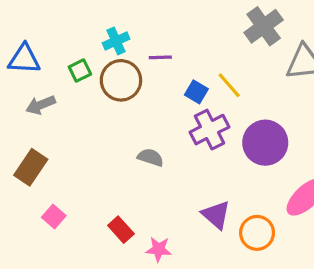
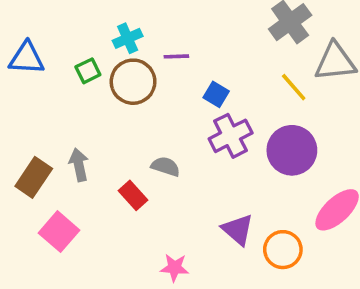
yellow line: (229, 85) -> (294, 87), moved
gray arrow: (41, 105) -> (79, 165), moved, turned 100
pink square: (54, 216) -> (59, 232), size x1.5
red rectangle: (121, 230) -> (133, 195), moved

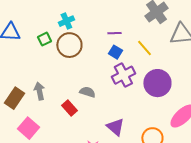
purple line: (176, 56) -> (114, 33), moved
yellow line: (294, 87) -> (144, 48), moved
purple triangle: (238, 230) -> (115, 127), moved

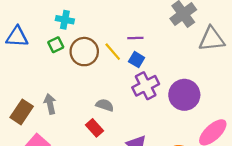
cyan cross: (66, 21) -> (65, 20), moved, turned 35
yellow line: (144, 48) -> (113, 52), moved
red rectangle: (69, 108) -> (94, 128), moved

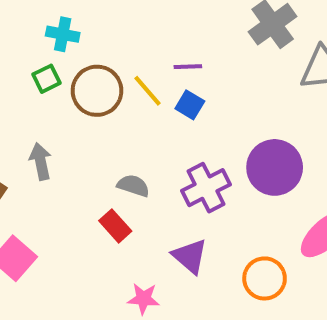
purple cross: (146, 86) -> (206, 188), moved
gray arrow: (50, 104) -> (40, 161), moved

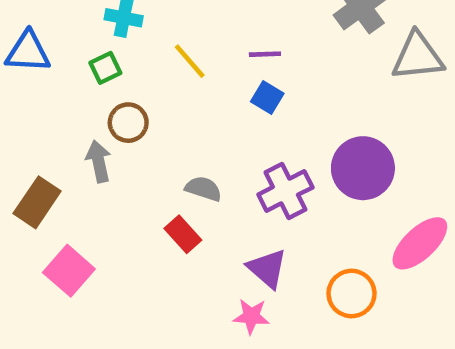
brown circle: (97, 91) -> (128, 123), moved, size x0.7
yellow line: (147, 91) -> (190, 61), moved
pink star: (143, 299) -> (251, 316), moved

